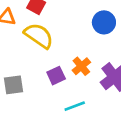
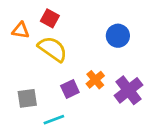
cyan line: (75, 106) -> (54, 120), moved

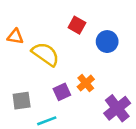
red square: (50, 18) -> (77, 25), moved
purple cross: (129, 90) -> (117, 108), moved

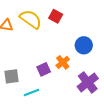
blue circle: (107, 42) -> (84, 45), moved
yellow semicircle: (45, 54) -> (31, 19), moved

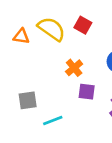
orange cross: (63, 62) -> (74, 68), moved
purple square: (44, 69) -> (87, 92), moved, turned 32

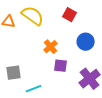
red square: (83, 25) -> (70, 15), moved

